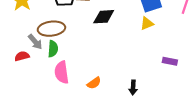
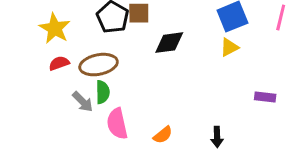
gray arrow: (35, 42) -> (83, 102), moved
red semicircle: (22, 56) -> (59, 63), moved

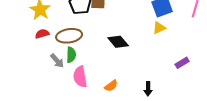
black diamond: (169, 43) -> (118, 42), moved, turned 55
purple rectangle: (265, 97) -> (182, 63), turned -40

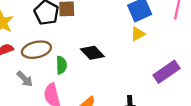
green semicircle: (71, 55) -> (61, 65), moved
purple rectangle: (182, 63) -> (167, 72), size x1.6

